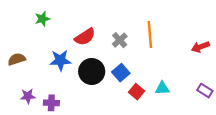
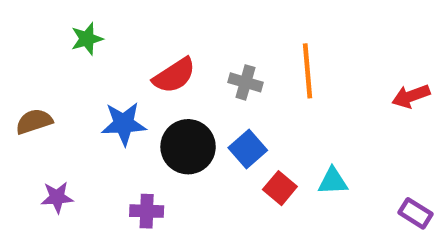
gray cross: (120, 40) -> (245, 82), turned -32
purple rectangle: (205, 91) -> (415, 213), moved
purple cross: (51, 103) -> (147, 211), moved

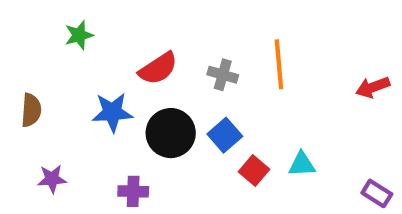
brown semicircle: (34, 121) -> (31, 110), turned 112

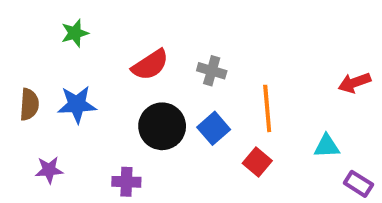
orange line: (279, 64) -> (267, 108), moved
blue star: (112, 112) -> (77, 104), moved
cyan triangle: (302, 164) -> (327, 146), moved
red square: (254, 171) -> (257, 162), moved

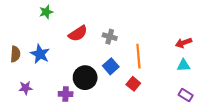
green star: (75, 33) -> (46, 12), moved
blue star: (77, 104) -> (40, 54), turned 30
black circle: (162, 126) -> (85, 78), moved
cyan triangle: (327, 146) -> (184, 65), moved

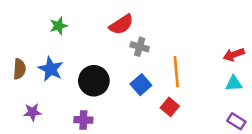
green star: (46, 12) -> (59, 26), moved
red semicircle: (78, 34) -> (121, 25), moved
black circle: (85, 78) -> (94, 81), moved

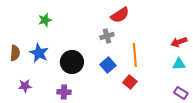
red semicircle: (121, 25) -> (120, 15), moved
gray cross: (140, 47) -> (107, 36), turned -32

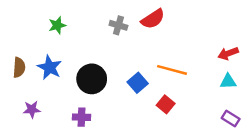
gray cross: (107, 36) -> (118, 25), moved, turned 32
orange line: (135, 55) -> (172, 70), turned -70

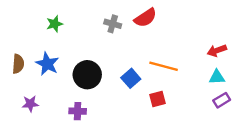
red square: (166, 104) -> (158, 99), turned 35
purple rectangle: (231, 118) -> (222, 100), moved, turned -63

